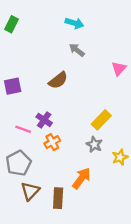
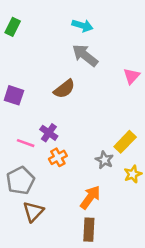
gray arrow: (77, 50) -> (85, 55), size x1.5
purple square: (13, 86) -> (14, 95), turned 30
yellow rectangle: (101, 120) -> (125, 142), moved
brown rectangle: (58, 198) -> (89, 230), moved

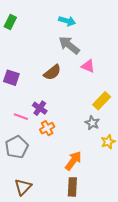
pink triangle: (131, 76) -> (88, 66), moved, turned -48
yellow rectangle: (125, 142) -> (102, 101), moved
gray star: (104, 160) -> (92, 123), moved
brown triangle: (33, 212) -> (23, 187), moved

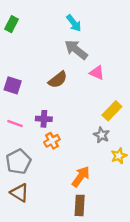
cyan arrow: (67, 21) -> (74, 23), turned 35
purple cross: (40, 108) -> (44, 119), turned -32
pink line: (21, 117) -> (15, 123), moved
brown triangle: (23, 187) -> (20, 193), moved, turned -42

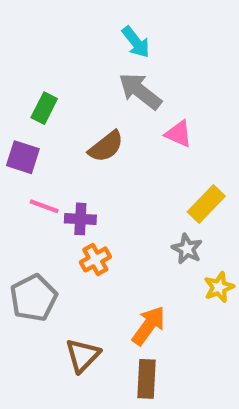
green rectangle: (12, 24) -> (44, 108), moved
pink line: (15, 123) -> (44, 206), moved
brown triangle: (20, 193) -> (83, 355), moved, turned 42

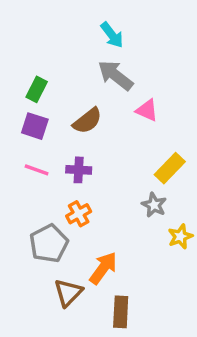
purple square: (23, 157) -> (35, 126), moved
purple cross: (80, 219) -> (79, 170), moved
gray pentagon: (34, 298) -> (49, 244), moved
orange arrow: (149, 326) -> (103, 268), moved

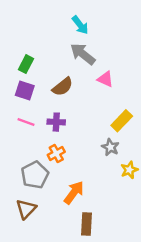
brown triangle: (68, 293) -> (26, 209), moved

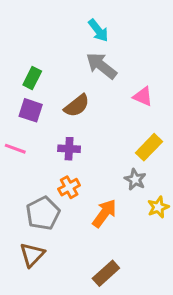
pink triangle: (105, 79) -> (143, 96), moved
pink line: (26, 122) -> (15, 149), moved
orange arrow: (74, 193) -> (104, 213), moved
brown rectangle: (86, 224) -> (106, 273), turned 45

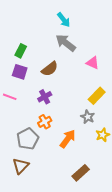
purple cross: (69, 149) -> (45, 97), turned -32
brown rectangle: (106, 273) -> (81, 173), moved

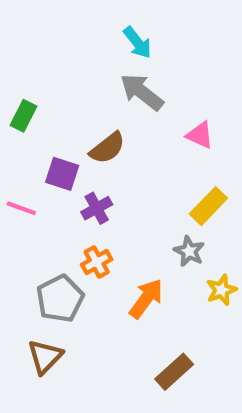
green rectangle: (21, 51) -> (23, 116), moved
purple square: (20, 72) -> (62, 174), moved

